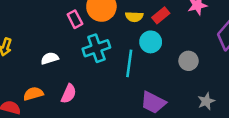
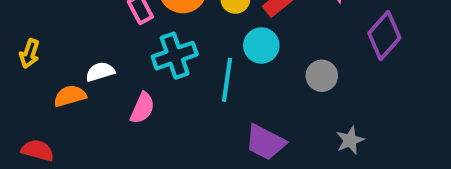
orange semicircle: (33, 94) -> (70, 96), moved
pink semicircle: (69, 94) -> (142, 108), moved

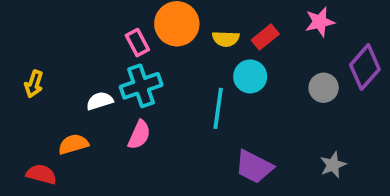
cyan cross: (175, 56) -> (141, 86), moved
gray circle: (322, 76) -> (324, 88), moved
orange semicircle: (70, 96) -> (73, 144), moved

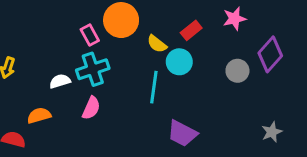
yellow semicircle: (226, 39) -> (157, 44), moved, turned 36
gray star: (333, 165) -> (272, 132), moved

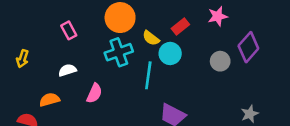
pink rectangle: (90, 35) -> (69, 30), moved
cyan cross: (93, 69) -> (119, 52), moved

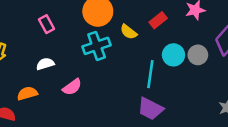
cyan circle: (170, 53) -> (173, 55), moved
cyan line: (148, 75) -> (150, 74), moved
pink semicircle: (94, 93) -> (72, 87), turned 30

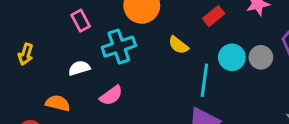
yellow semicircle: (129, 32) -> (178, 45), moved
cyan cross: (97, 46) -> (119, 47), moved
orange semicircle: (27, 93) -> (58, 103), turned 30

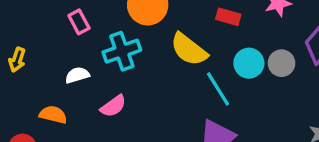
red rectangle: (214, 16) -> (228, 17), turned 55
yellow semicircle: (178, 45) -> (189, 49), size x1.6
cyan line: (204, 80) -> (218, 89), turned -40

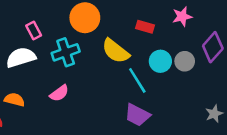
white semicircle: (77, 75) -> (21, 57), moved, size x1.6

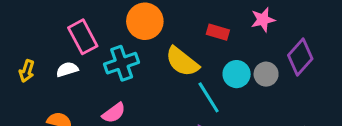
pink rectangle: (34, 31) -> (83, 37), size x1.5
white semicircle: (21, 57) -> (67, 69), size x0.6

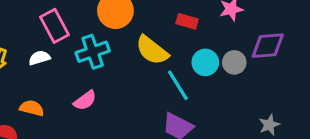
purple diamond: (300, 57) -> (268, 46), turned 44

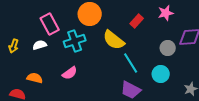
red rectangle: (187, 21) -> (137, 21), turned -64
cyan circle: (205, 62) -> (161, 74), moved

